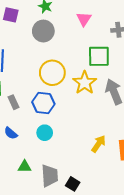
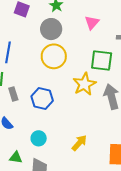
yellow circle: (52, 73) -> (54, 56), moved
cyan circle: (45, 133) -> (39, 138), moved
yellow arrow: (99, 144) -> (79, 143), moved

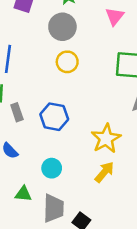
yellow circle: (54, 56) -> (67, 62), size x0.7
yellow star: (84, 84) -> (106, 139), moved

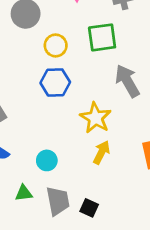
yellow circle: (67, 62) -> (56, 45), moved
blue hexagon: (54, 117) -> (55, 82), moved

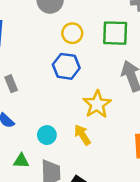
yellow arrow: (101, 152) -> (82, 135), moved, turned -70

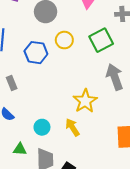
green square: (115, 33) -> (101, 40), turned -30
blue hexagon: (66, 66) -> (36, 53), moved

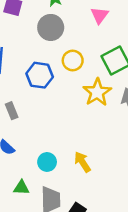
yellow star: (85, 101) -> (97, 92), moved

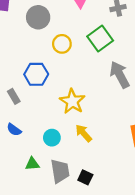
blue hexagon: (40, 75) -> (36, 74), moved
yellow star: (97, 92) -> (72, 101), moved

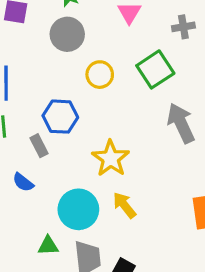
gray rectangle: (14, 96) -> (39, 146), moved
blue semicircle: (14, 130) -> (23, 182), moved
cyan circle: (52, 138) -> (78, 209), size x1.6

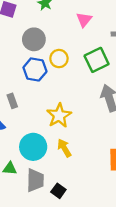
gray circle: (67, 34) -> (34, 39), moved
blue hexagon: (60, 117) -> (35, 69), moved

